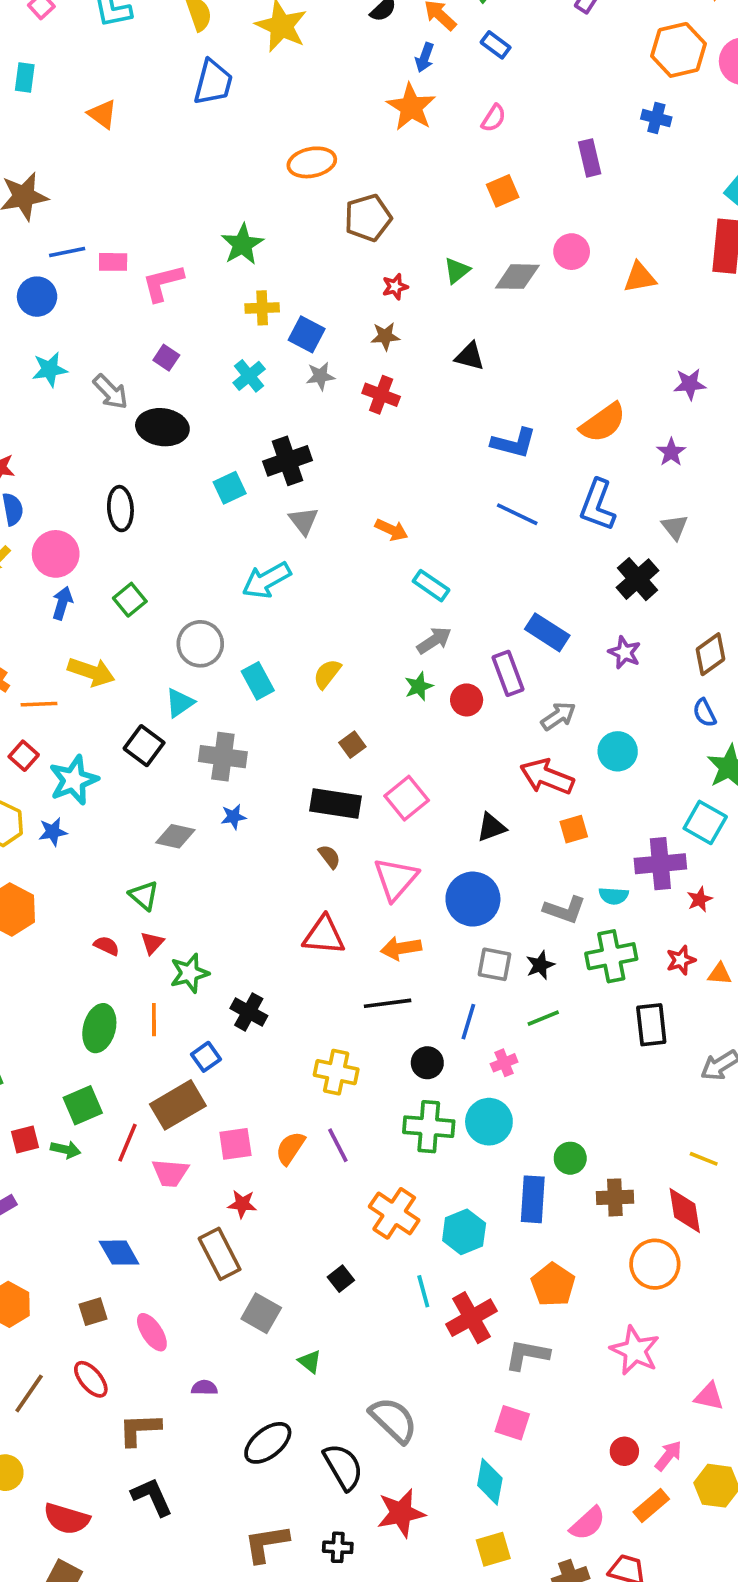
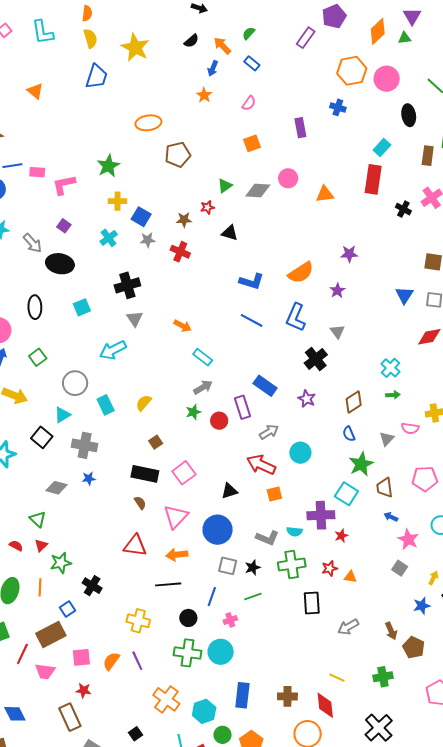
orange star: (411, 107) -> (204, 95), size x0.6
red star: (395, 287) -> (207, 207), moved
cyan square: (230, 488) -> (82, 307), moved
green circle: (570, 1158) -> (222, 735), moved

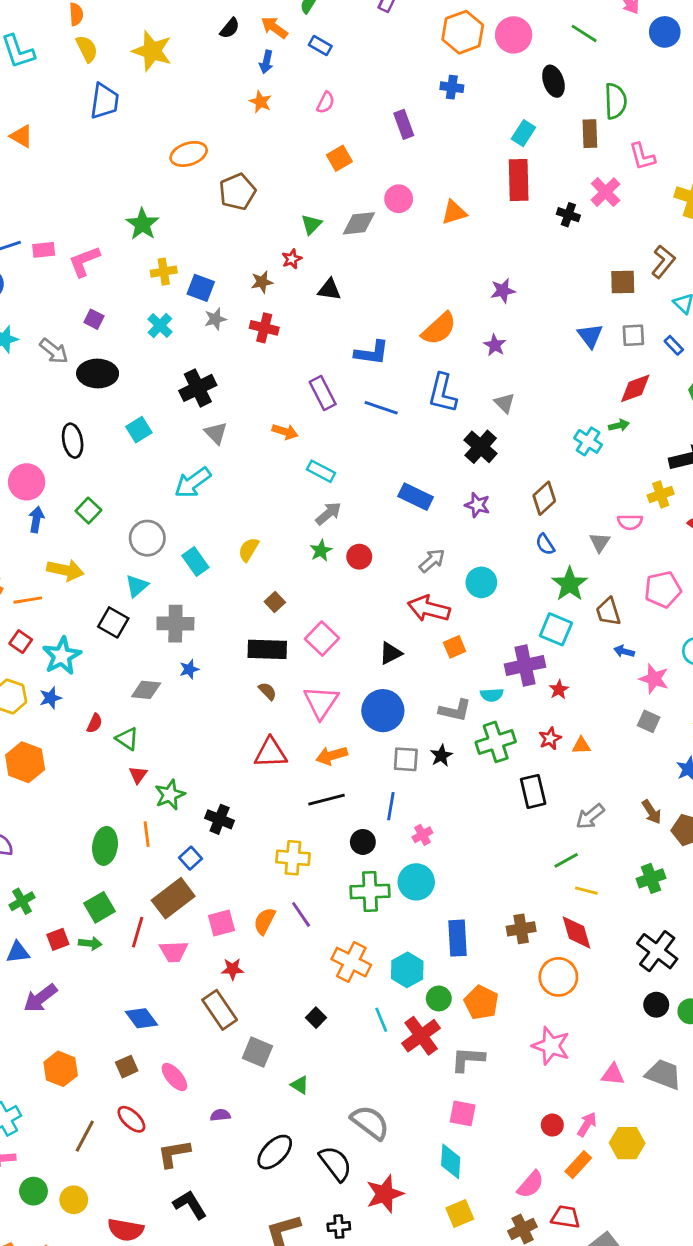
green arrow: (393, 395) -> (619, 425), moved
purple rectangle: (243, 407) -> (323, 393), moved
red semicircle: (16, 546) -> (95, 723), moved, turned 96
green line: (253, 597) -> (566, 860), moved

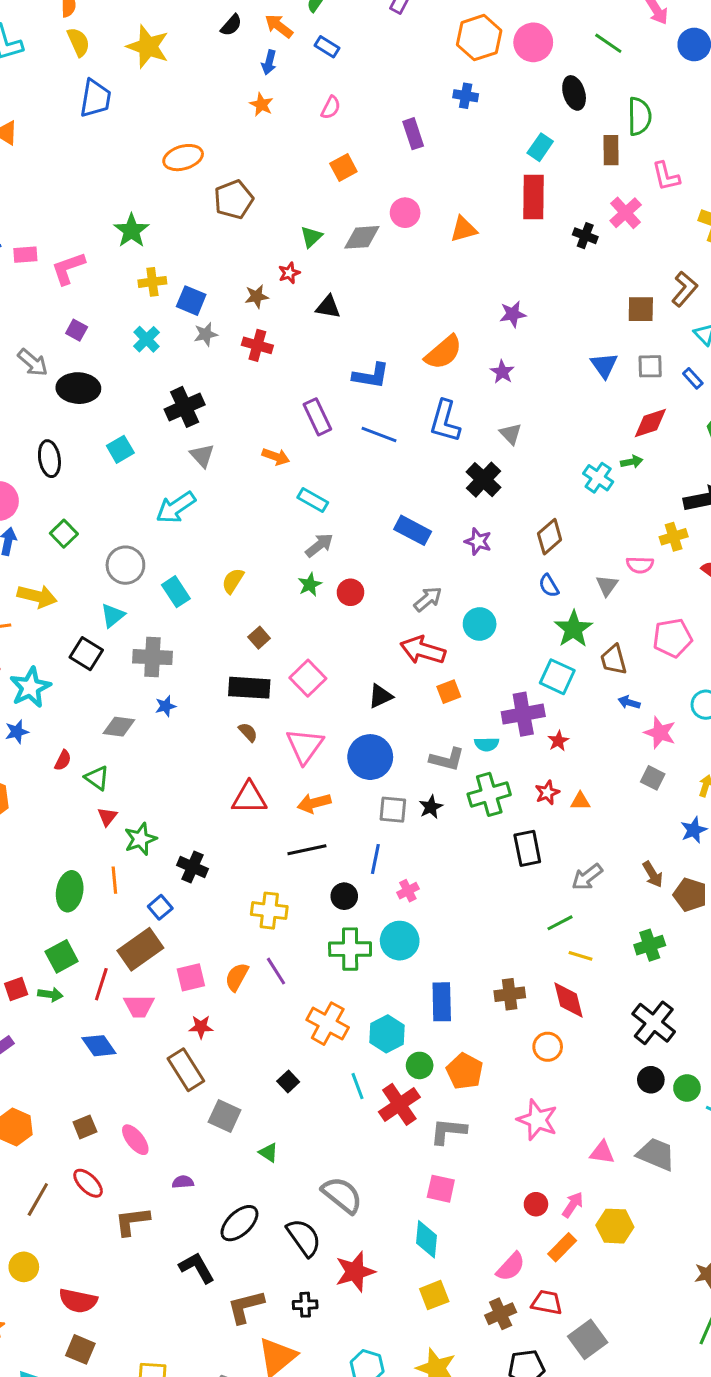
orange circle: (558, 977) -> (548, 1047), size x0.7
blue diamond: (141, 1018) -> (99, 1046), moved
black L-shape: (190, 1205) -> (197, 1268), moved

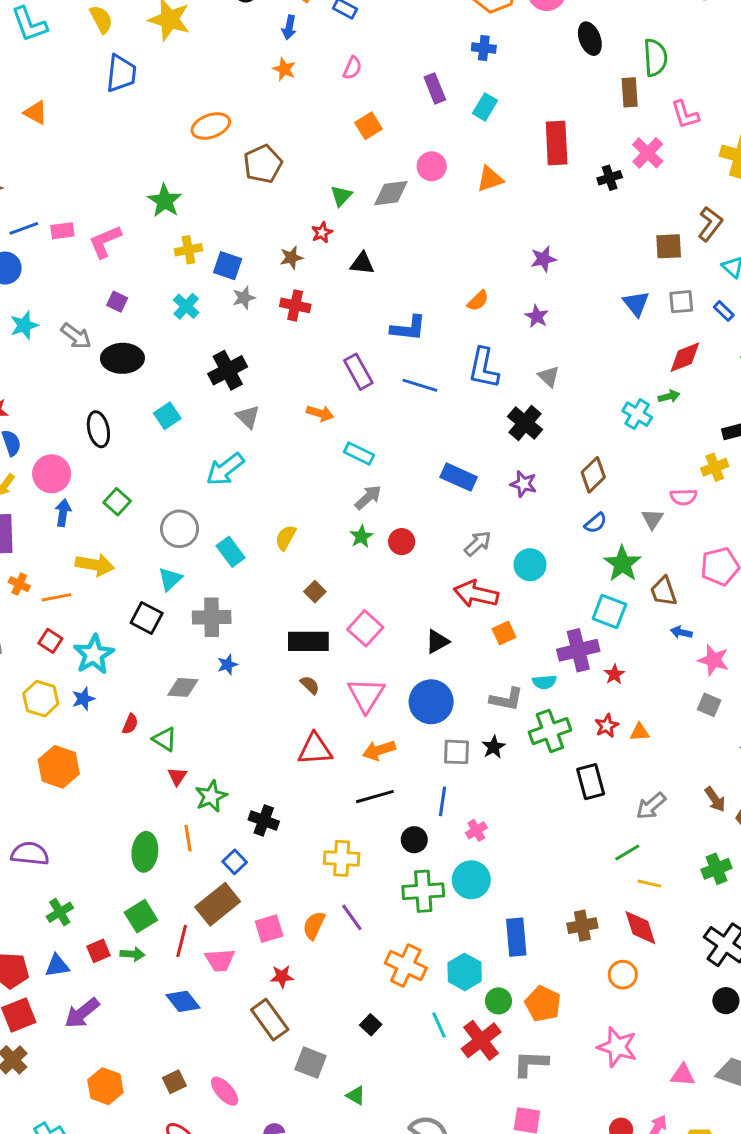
cyan rectangle: (540, 147) -> (485, 107), moved
black cross: (585, 236) -> (610, 178), turned -35
orange semicircle: (443, 352) -> (478, 301), size x0.6
blue semicircle: (549, 586) -> (596, 523), turned -95

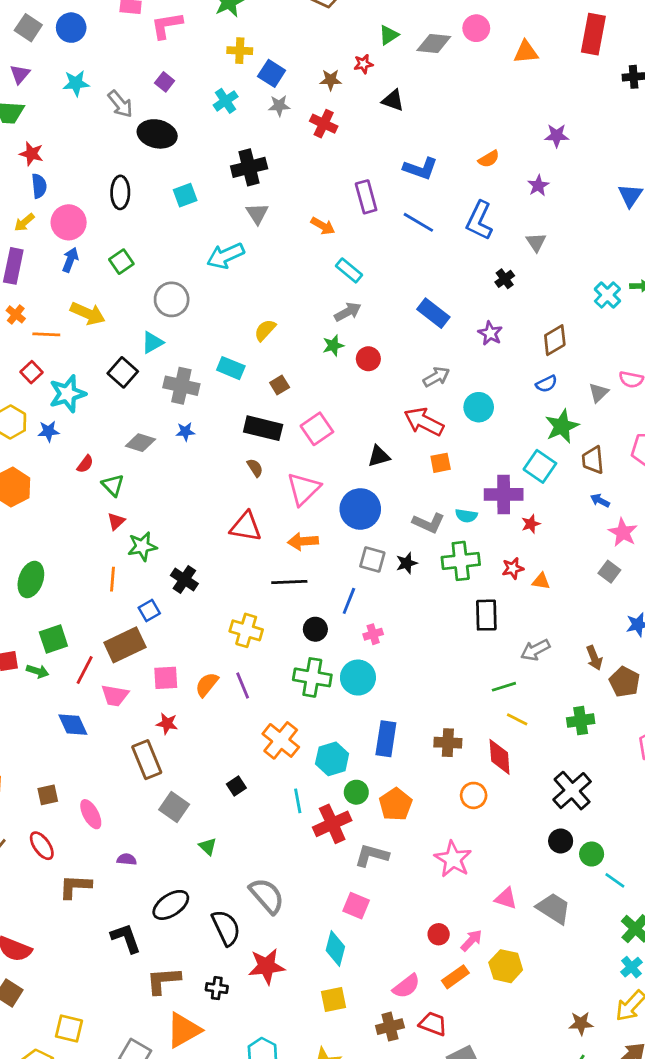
black cross: (525, 423) -> (505, 279), size x0.6
cyan rectangle: (231, 552) -> (231, 368), moved, turned -44
green ellipse: (145, 852) -> (31, 580), moved

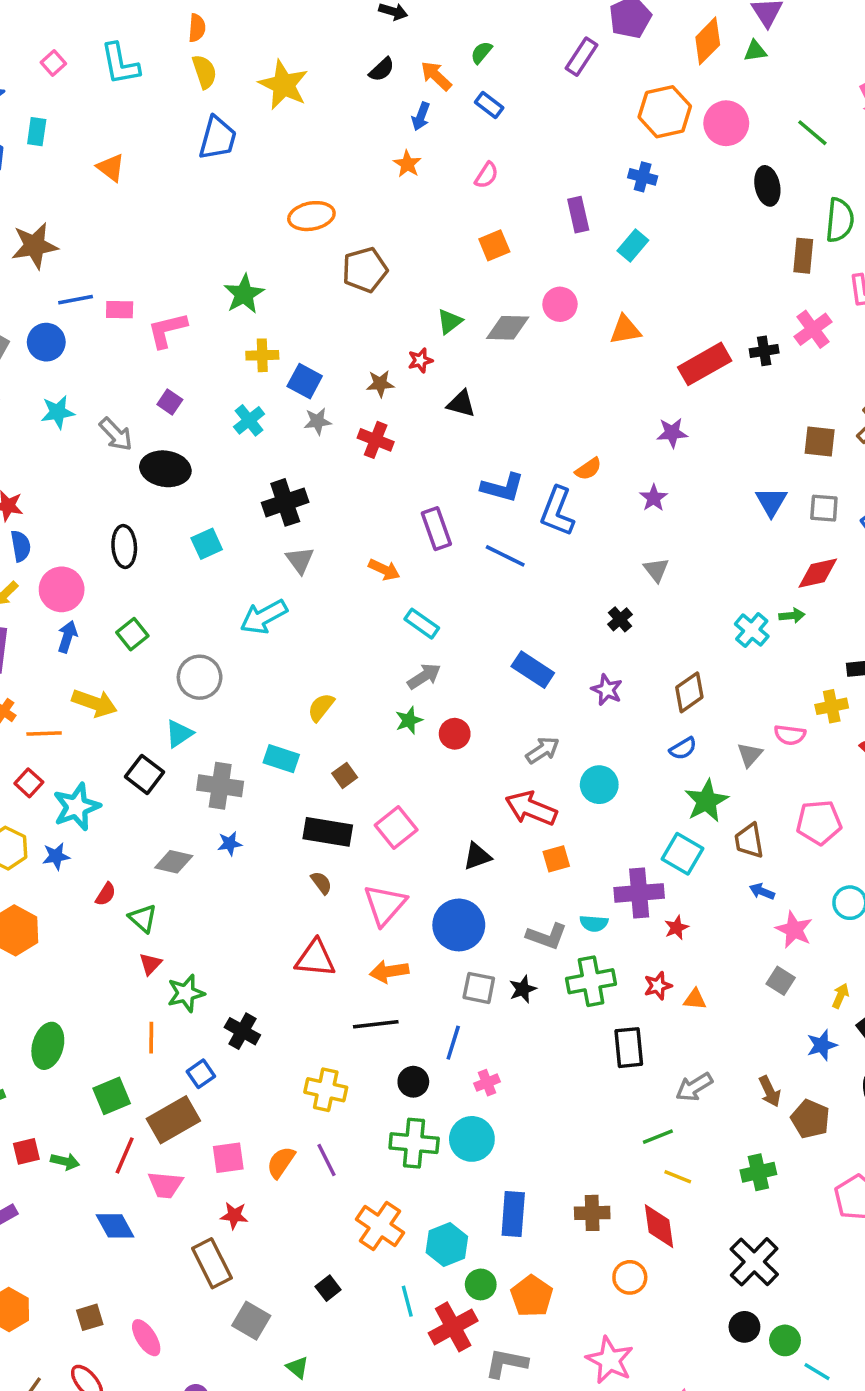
red rectangle: (593, 34) -> (705, 364), moved, turned 54
blue L-shape: (479, 221) -> (557, 511), moved
green square: (53, 639) -> (112, 1096), moved

